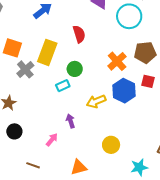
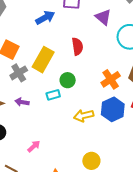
purple arrow: (71, 121) -> (22, 102), moved, turned -72

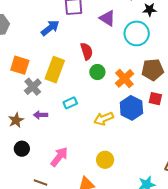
green circle: (68, 80) -> (97, 72), moved
pink arrow: (34, 146) -> (59, 157), size x1.5
yellow circle: (91, 161) -> (105, 160), moved

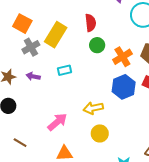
yellow arrow: (104, 119) -> (93, 108), moved
pink arrow: (59, 157) -> (57, 122), moved
yellow circle: (105, 160) -> (100, 133), moved

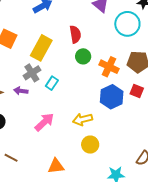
gray cross: (31, 47) -> (32, 73), moved
orange cross: (122, 57) -> (109, 67), turned -30
cyan rectangle: (65, 70) -> (52, 83), turned -40
pink arrow: (57, 122) -> (44, 122), moved

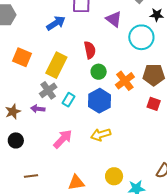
orange cross: (109, 67) -> (125, 81), turned 30
blue hexagon: (112, 97) -> (100, 101), moved
yellow circle: (90, 145) -> (114, 176), moved
brown line: (11, 158) -> (31, 176), turned -32

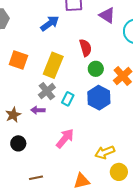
yellow arrow: (101, 135) -> (105, 152), moved

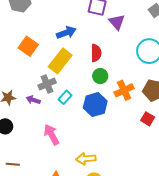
purple triangle: (107, 15) -> (117, 22), moved
blue arrow: (50, 23) -> (66, 33), moved
pink arrow: (65, 138) -> (51, 135), turned -85

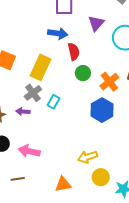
purple triangle: (117, 22) -> (96, 23), moved, turned 36
blue arrow: (66, 33) -> (58, 33), moved, turned 42
blue hexagon: (95, 105) -> (102, 110), moved
pink arrow: (51, 135) -> (29, 151), moved, turned -35

